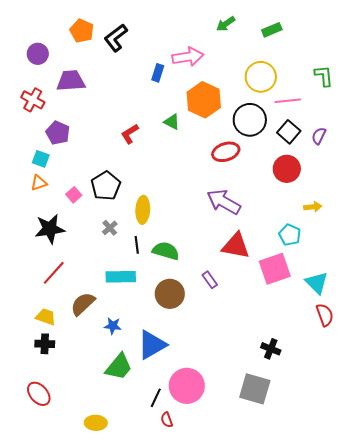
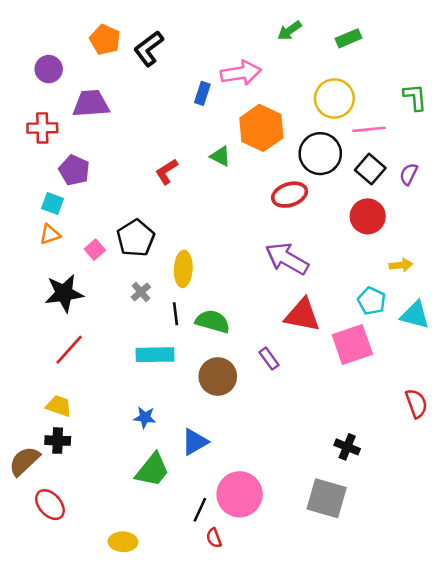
red cross: (33, 100) -> (42, 128), turned -30
cyan triangle: (317, 283) -> (415, 315), moved, turned -30
brown semicircle: (83, 304) -> (24, 461), moved
blue triangle: (152, 345) -> (195, 442), size x0.7

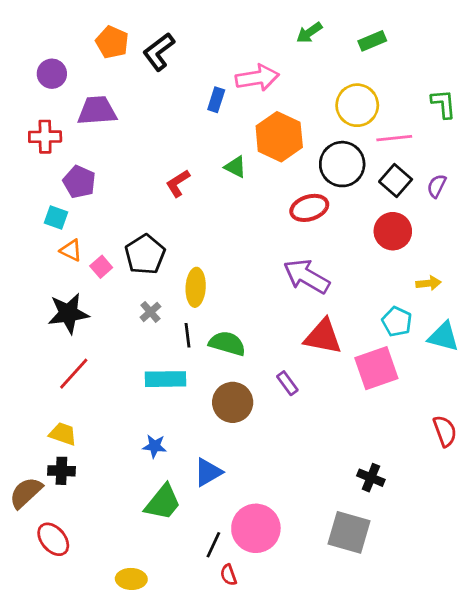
orange triangle: (50, 234) -> (71, 250), moved, turned 45

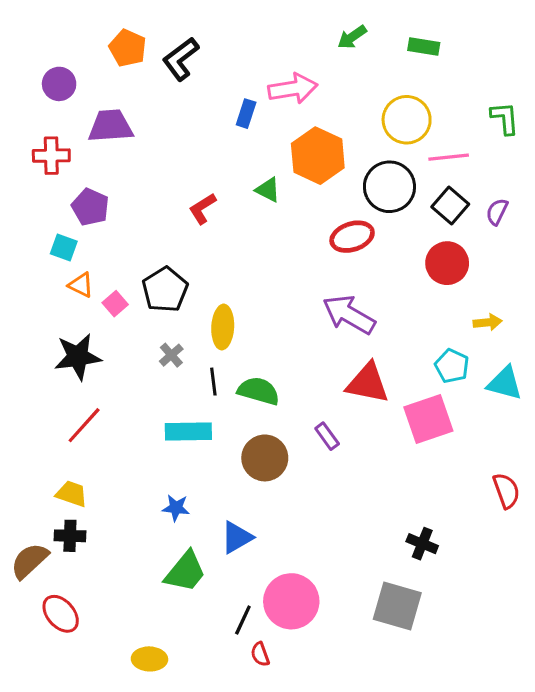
green rectangle: (372, 41) -> (424, 47), turned 32

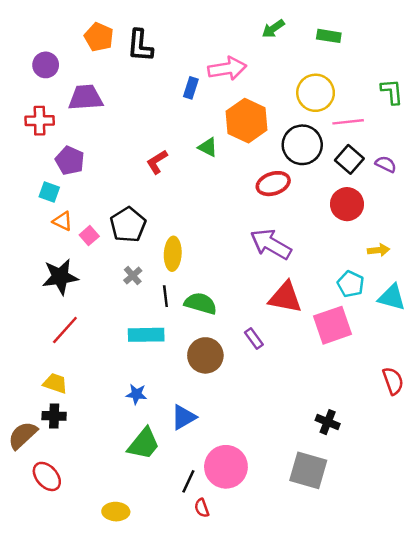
black L-shape: (181, 59) -> (140, 46), turned -48
purple semicircle: (497, 212) -> (386, 164), turned 90

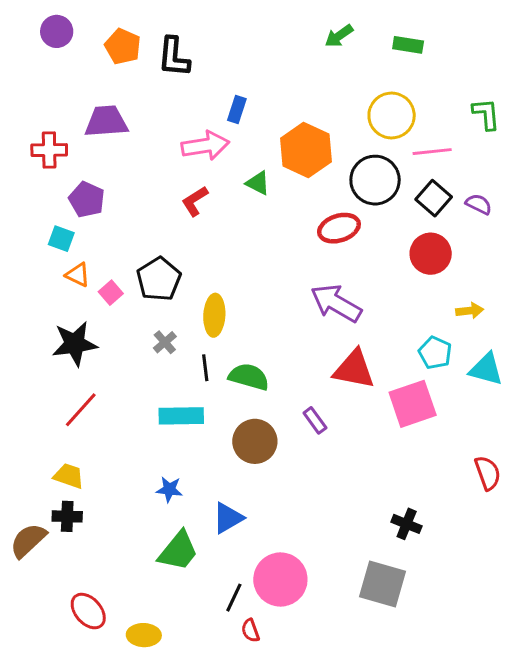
purple circle: (46, 65) -> (57, 31), moved
pink arrow: (227, 69) -> (205, 146), moved
red ellipse: (47, 476) -> (88, 611), moved

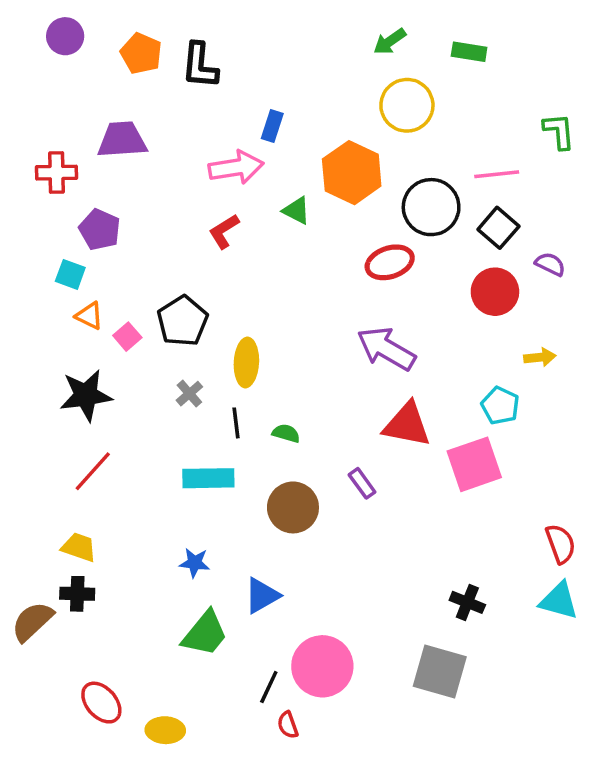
yellow circle: (392, 115) -> (407, 105), moved
purple semicircle: (479, 204) -> (550, 264), moved
cyan triangle: (486, 369) -> (559, 601), moved
green semicircle: (249, 377) -> (286, 433), size x0.6

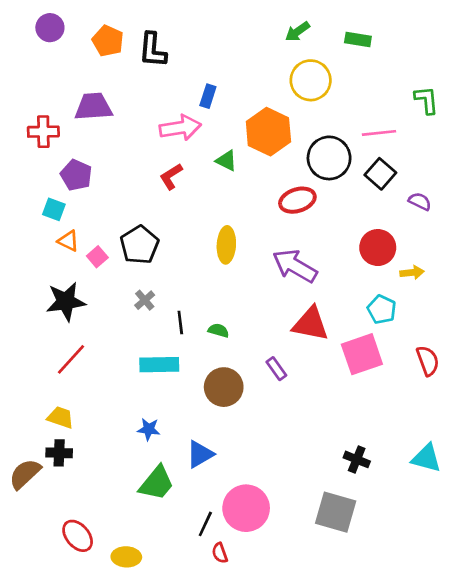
red circle: (495, 292) -> (378, 248), moved
yellow ellipse: (246, 362) -> (226, 245), moved
red semicircle: (561, 544) -> (428, 361), moved

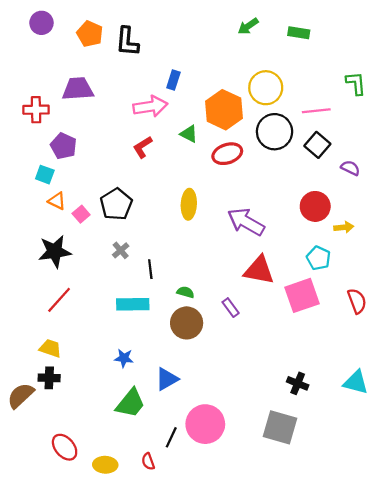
yellow circle: (311, 80) -> (266, 88), moved
red ellipse: (297, 200) -> (227, 154), moved
green semicircle: (218, 330) -> (185, 292), moved
red semicircle: (220, 553) -> (148, 461), moved

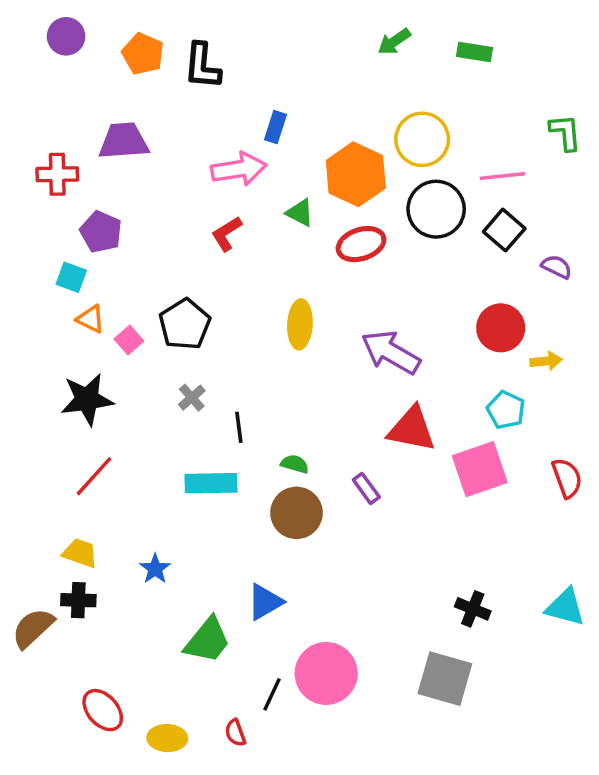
blue star: (124, 358) -> (155, 569), moved, turned 30

